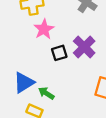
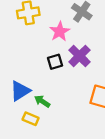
pink star: (44, 29) -> (60, 32), moved

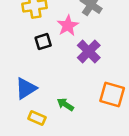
black square: (55, 62) -> (43, 42), moved
green arrow: (42, 101) -> (65, 104), moved

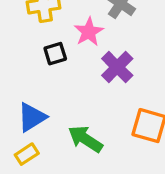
green arrow: (65, 104) -> (85, 139), size x1.5
yellow rectangle: (37, 118) -> (27, 154), moved, turned -56

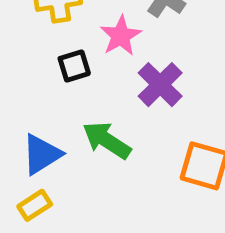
green arrow: (85, 139) -> (107, 140), moved

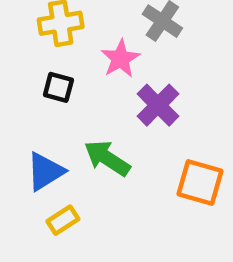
black square: (74, 66) -> (58, 87), moved, turned 32
yellow rectangle: (35, 205) -> (63, 220), moved

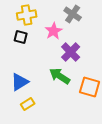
black square: (58, 87) -> (21, 37), moved
green arrow: (107, 158) -> (60, 76), moved

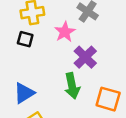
green arrow: (60, 76) -> (72, 86), turned -135

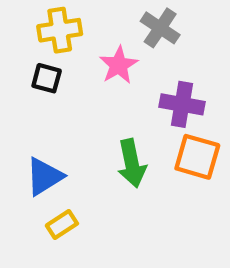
purple cross: (85, 57) -> (182, 104), moved, turned -35
orange square: (108, 99) -> (197, 157), moved

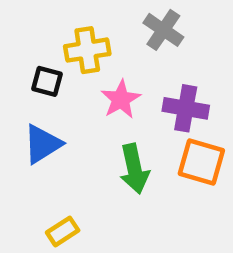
yellow cross: (60, 30) -> (87, 50), moved
pink star: (119, 65) -> (121, 99), moved
blue triangle: (44, 176) -> (42, 144), moved

